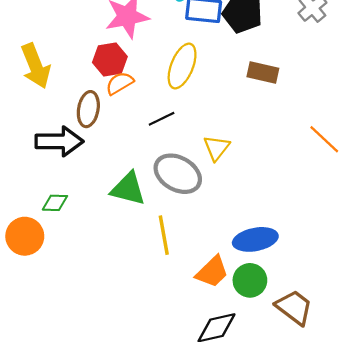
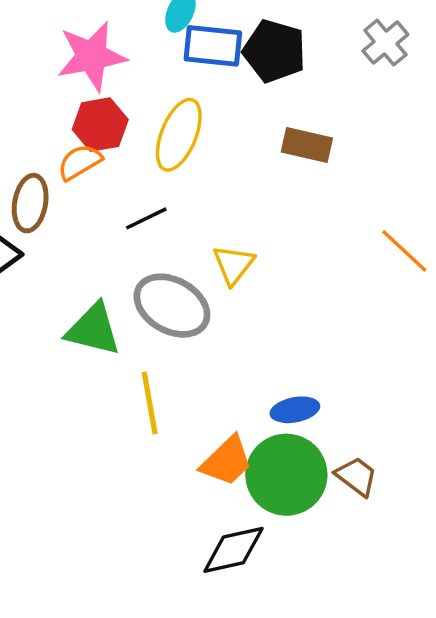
red hexagon: (110, 60) -> (100, 125), moved
blue ellipse: (255, 239) -> (295, 410), size x0.7
green circle: (250, 280) -> (286, 475), size x1.5
brown trapezoid: (294, 307) -> (356, 476), moved, size x0.7

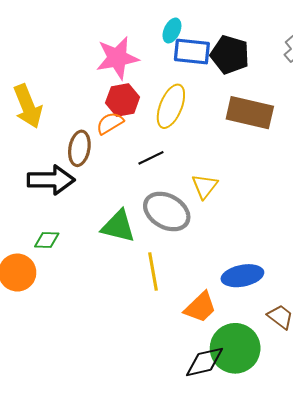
brown rectangle: (307, 145) -> (250, 113), size x1.5
blue ellipse: (295, 410) -> (242, 276), size x1.4
green circle: (286, 475) -> (235, 348), moved

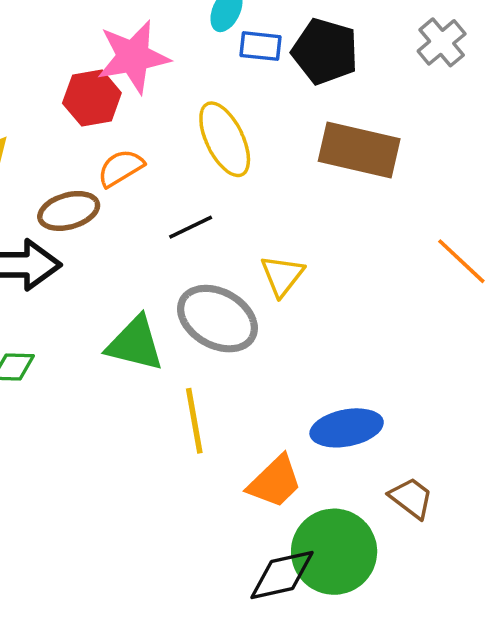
blue rectangle: (192, 52) -> (261, 46), size x0.7
red hexagon: (123, 100) -> (92, 98), moved
yellow ellipse: (171, 106) -> (225, 139), turned -48
brown ellipse: (79, 148) -> (69, 211), turned 64

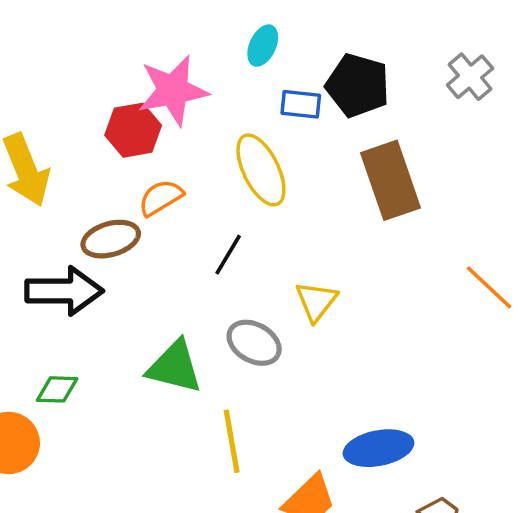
blue rectangle: (261, 46) -> (301, 104), moved
brown rectangle: (359, 150) -> (391, 180), turned 58
black line: (191, 227) -> (228, 255), turned -33
gray ellipse: (217, 319) -> (254, 343), size x0.7

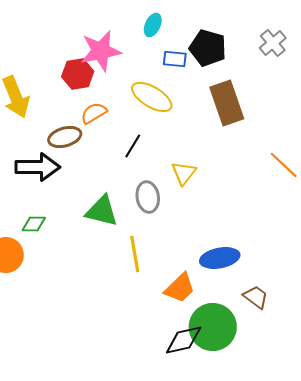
yellow ellipse: (261, 170) -> (152, 97), turned -33
gray ellipse: (254, 343) -> (148, 197), turned 52

